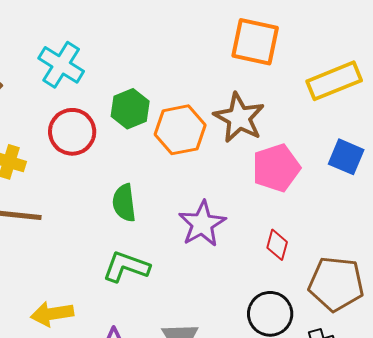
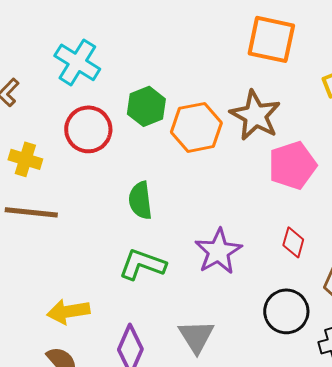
purple star: (202, 224) -> (218, 251), moved

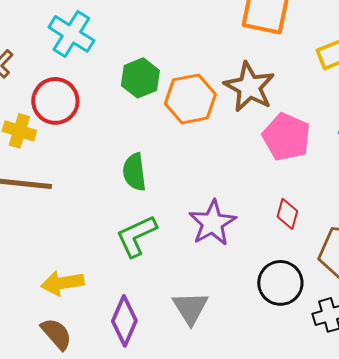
red circle: (88, 129) -> (55, 101), moved
pink pentagon: (292, 165) -> (286, 137), turned -30
green L-shape: (142, 264) -> (136, 236), turned -45

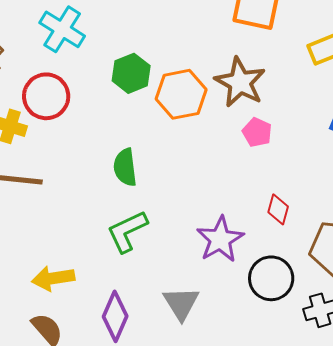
pink pentagon: (286, 137) -> (257, 132), moved, size x0.6
purple star: (212, 223) -> (220, 239), moved

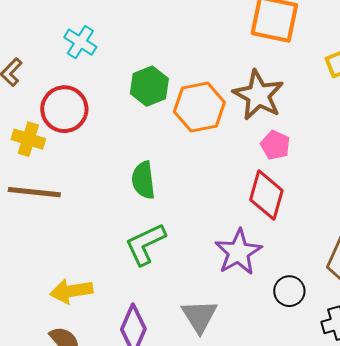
cyan cross: (62, 29) -> (80, 42), size x0.7
red diamond: (278, 209) -> (266, 195), moved, size x1.6
black circle: (271, 278) -> (289, 291), size x0.7

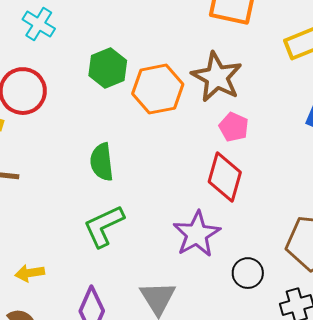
yellow arrow: (71, 291) -> (30, 273), size x0.7

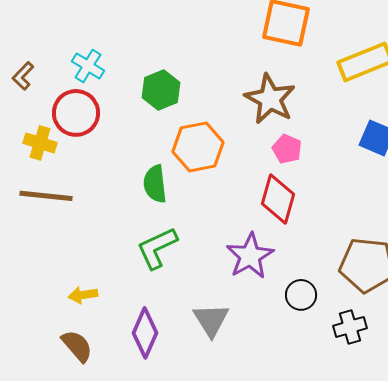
cyan cross: (39, 24) -> (88, 66), moved
orange hexagon: (158, 89) -> (198, 147), moved

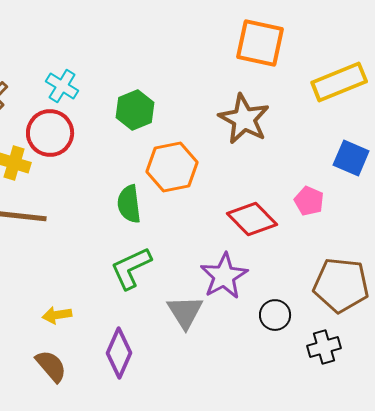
pink pentagon: (287, 149) -> (309, 201), moved
red diamond: (278, 199) -> (252, 219), turned -60
gray triangle: (211, 320) -> (185, 312), moved

